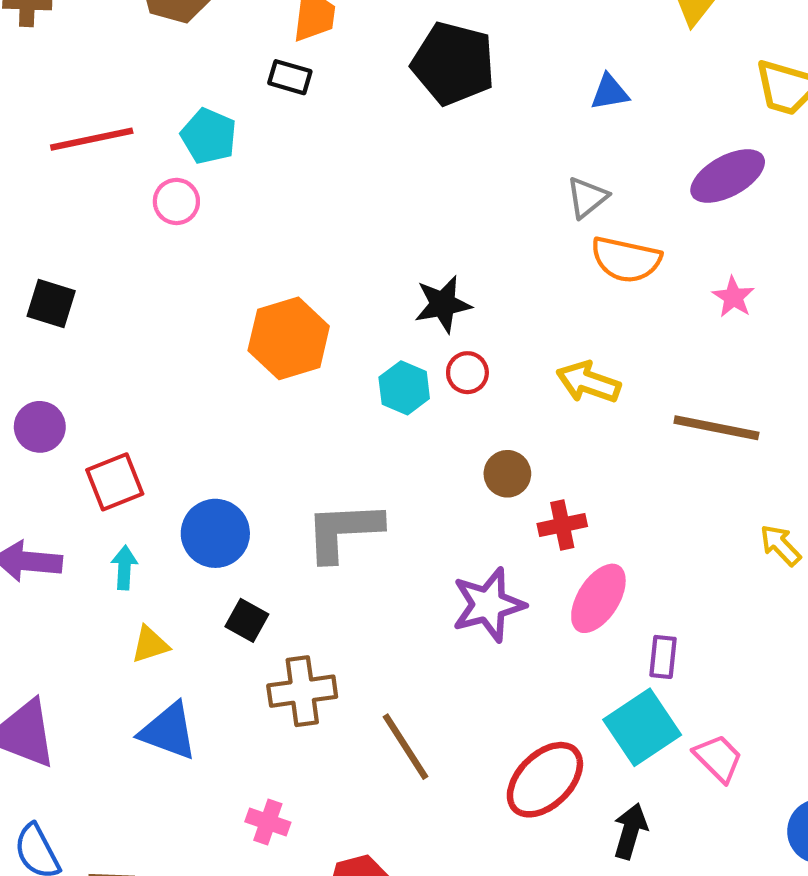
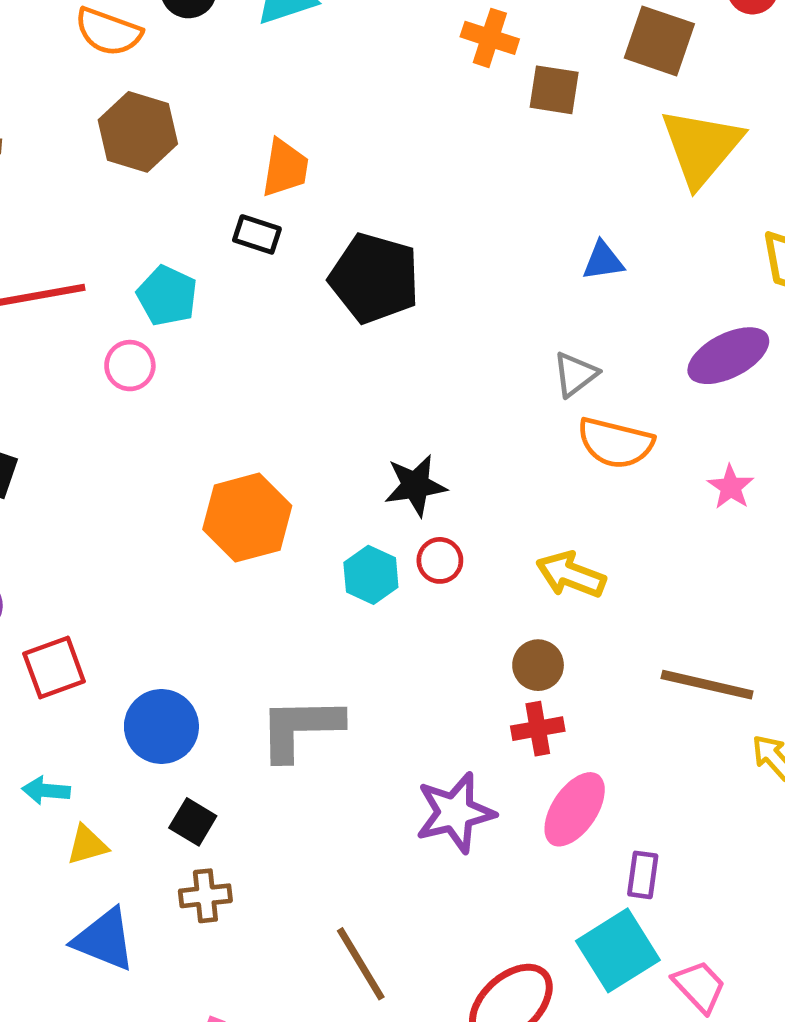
black pentagon: (453, 63) -> (374, 278), moved
brown line: (716, 428) -> (707, 685), moved
brown circle: (507, 474) -> (538, 665), moved
cyan arrow: (124, 568) -> (46, 791), moved, turned -90
brown cross: (302, 691) -> (205, 896), moved, size x0.7

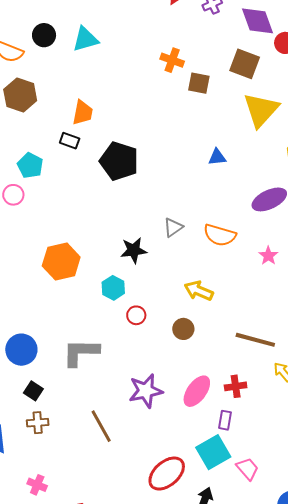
gray triangle: (575, 374) -> (173, 227), moved
red circle: (440, 560) -> (136, 315), moved
red cross: (538, 729) -> (236, 386), moved
brown line: (361, 964) -> (101, 426), moved

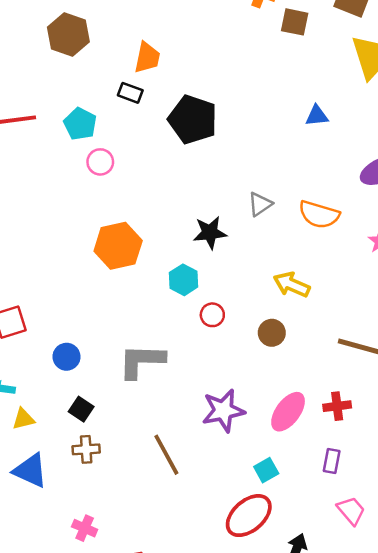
pink circle: (13, 195) -> (100, 162), moved
blue circle: (21, 350) -> (67, 357), size x0.7
purple rectangle: (225, 420) -> (332, 461), moved
cyan square: (213, 452) -> (266, 470), moved, size x0.6

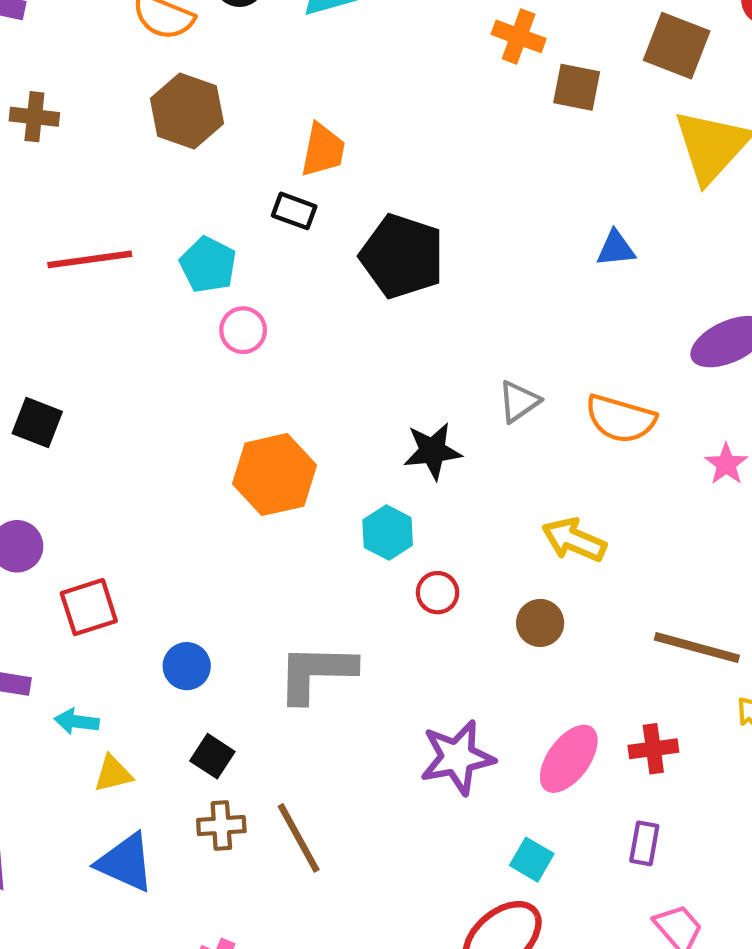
brown line: (166, 455) -> (299, 838), moved
cyan square: (266, 470) -> (532, 860), turned -30

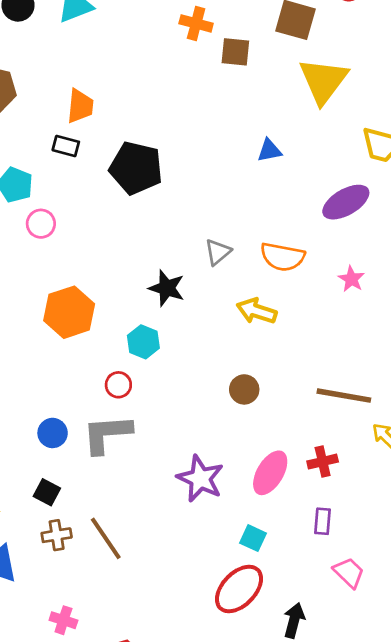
black star: (433, 451) -> (167, 288), turned 30
yellow arrow: (574, 540) -> (257, 311), moved
red circle: (438, 593) -> (118, 385), moved
blue circle: (187, 666) -> (53, 433), moved
purple star: (457, 757) -> (200, 479), turned -30

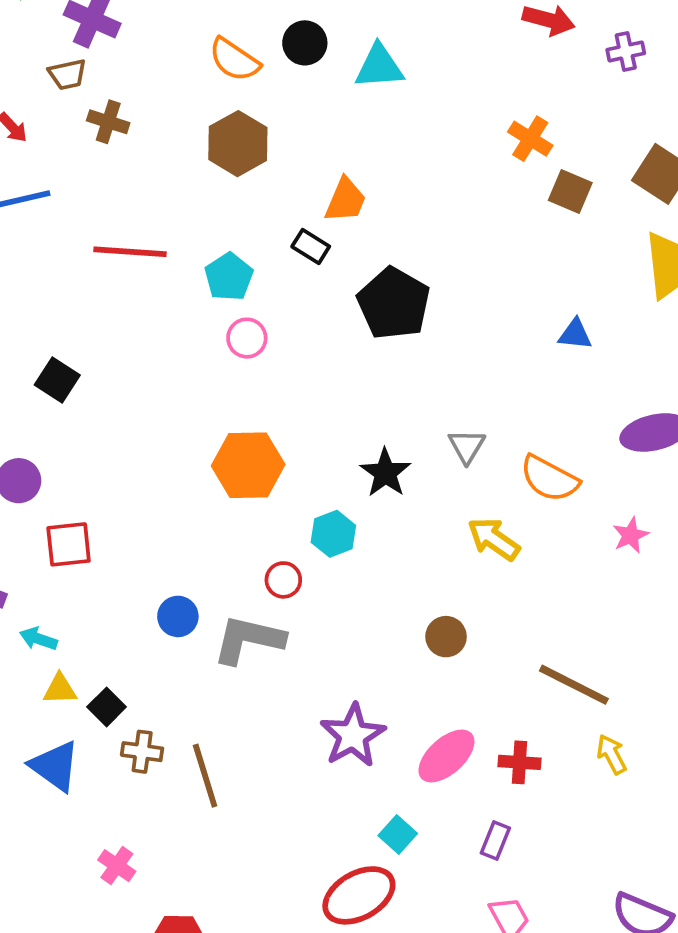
gray triangle: (218, 252) -> (467, 446), turned -36
black square: (47, 492) -> (107, 707), moved

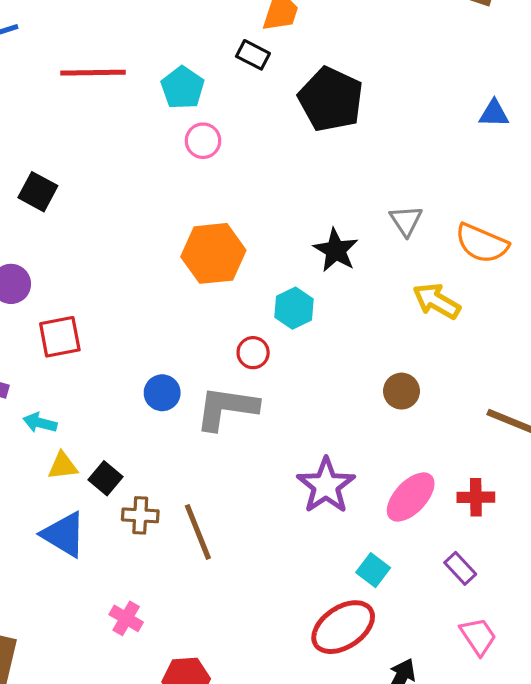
purple rectangle: (495, 840) -> (460, 568), turned -60

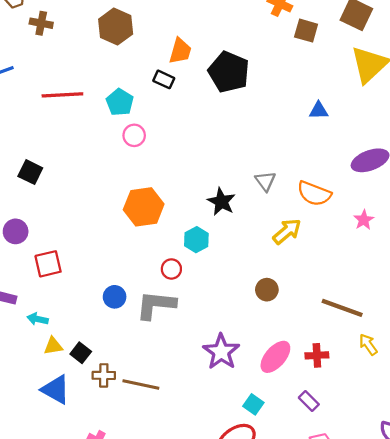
black pentagon: (331, 99) -> (229, 72), moved
yellow arrow: (437, 301) -> (287, 231), turned 112
brown line: (198, 532) -> (141, 385), turned -54

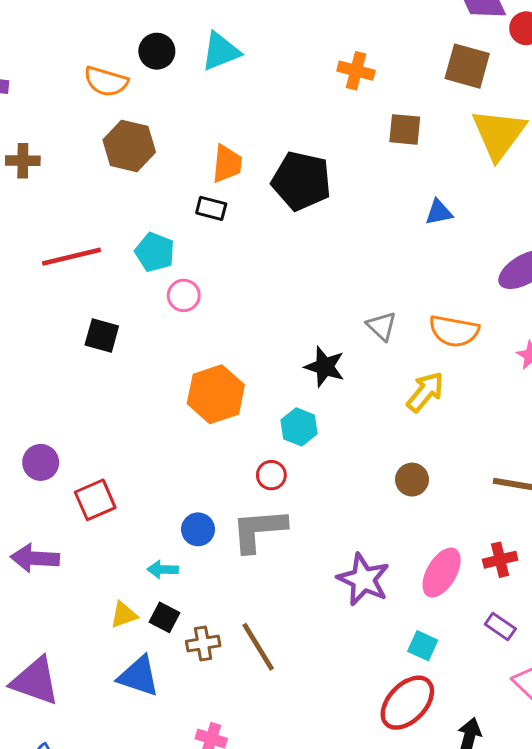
brown square: (306, 31) -> (405, 129), moved
black square: (30, 172) -> (102, 336), moved
cyan arrow: (38, 319) -> (163, 569), moved
brown line: (141, 385) -> (258, 647), turned 57

